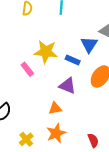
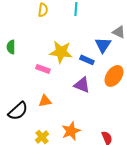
pink rectangle: (27, 69) -> (43, 69), turned -32
orange triangle: (55, 108) -> (45, 101), moved

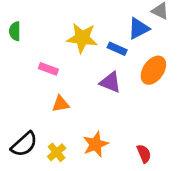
blue triangle: (103, 45) -> (139, 28), turned 30
pink rectangle: (43, 69) -> (48, 69), moved
black semicircle: (18, 111) -> (24, 144), moved

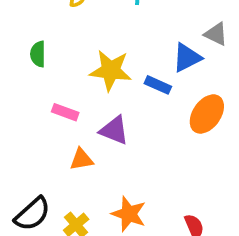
green semicircle: (15, 31) -> (38, 54), moved
purple triangle: (110, 82) -> (114, 130), moved
orange star: (96, 144) -> (129, 214), turned -30

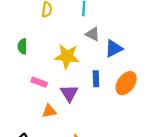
gray triangle: (216, 34) -> (93, 34), moved
blue rectangle: (158, 85) -> (96, 79), moved, turned 64
purple triangle: (114, 130) -> (69, 93), turned 36

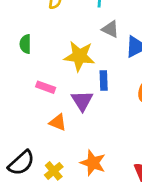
blue rectangle: (96, 79) -> (104, 80), moved
orange triangle: (49, 111) -> (58, 122), turned 32

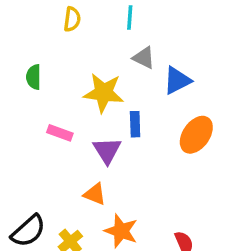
orange triangle: (58, 122) -> (95, 194), moved

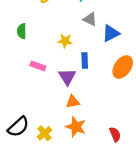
yellow star: (104, 93) -> (65, 41), size x0.6
orange triangle: (95, 194) -> (73, 102), moved, turned -32

